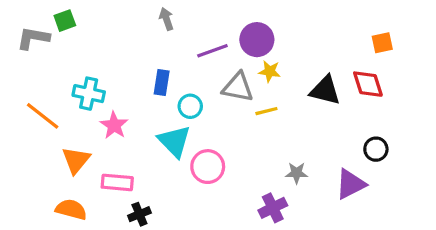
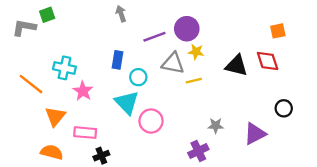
black circle: (376, 149) -> (284, 108), moved

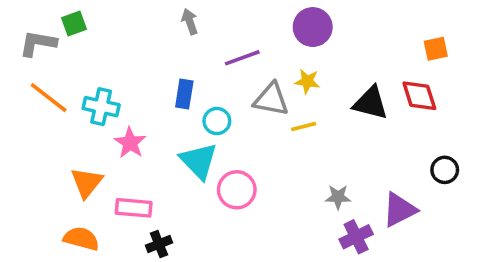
purple circle: (187, 29) -> (313, 27), moved
orange line: (31, 84) -> (49, 98), moved
purple cross: (198, 151) -> (356, 237), moved

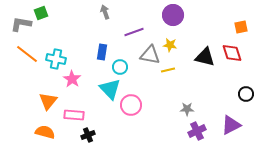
purple triangle: (399, 210) -> (231, 125), moved

